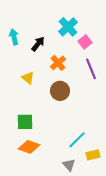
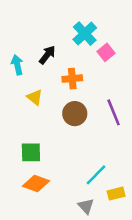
cyan arrow: (14, 37) -> (17, 65), moved
orange cross: (58, 63) -> (72, 79), turned 35
purple line: (91, 69) -> (114, 112), moved

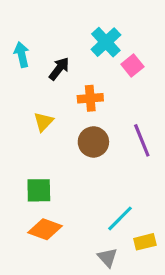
cyan arrow: (17, 65) -> (22, 55), moved
yellow triangle: (35, 97) -> (44, 122), turned 36

